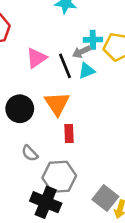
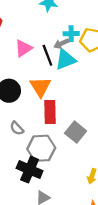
cyan triangle: (87, 71) -> (66, 60), size x1.5
red rectangle: (69, 133) -> (50, 112), size x1.5
gray square: (105, 198) -> (76, 132), moved

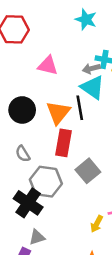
pink triangle: (23, 48) -> (48, 66), turned 36
black line: (47, 55) -> (80, 108), moved
cyan triangle: (66, 60) -> (92, 87), turned 45

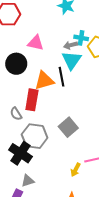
cyan triangle: (92, 87) -> (72, 60), turned 30
black circle: (22, 110) -> (16, 64), moved
orange triangle: (58, 112) -> (44, 81), turned 35
red rectangle: (64, 143) -> (32, 100), moved

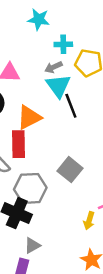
cyan cross: (81, 38) -> (63, 44), moved
black line: (62, 77) -> (71, 106), moved

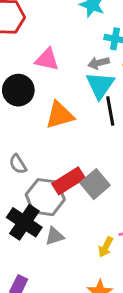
red rectangle: (18, 144) -> (69, 181), moved, turned 48
gray triangle: (32, 246) -> (55, 236), moved

